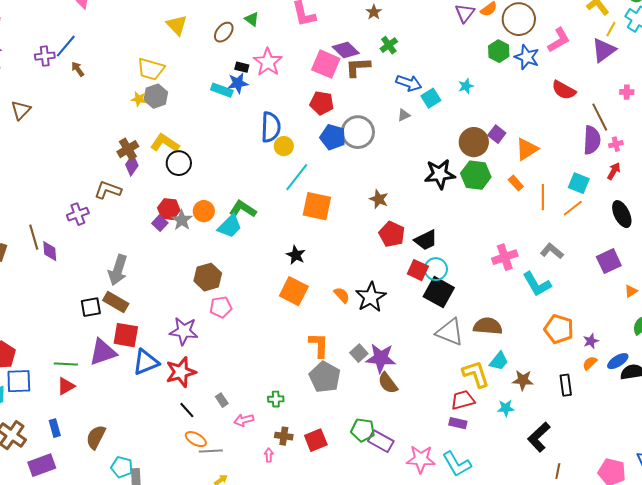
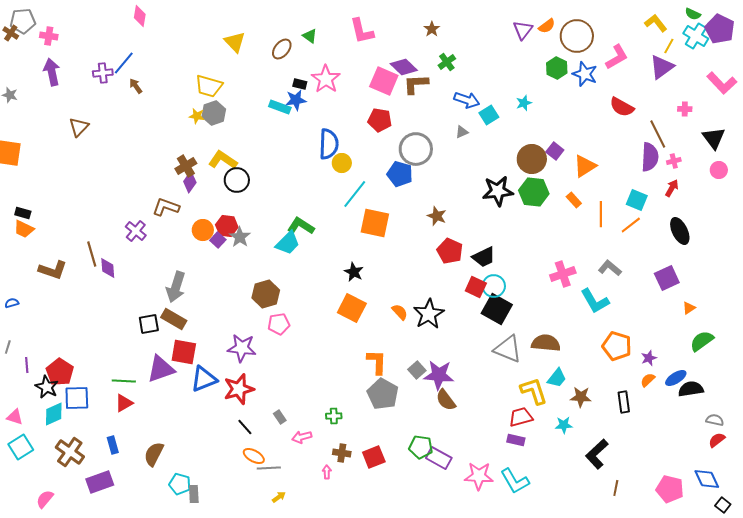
blue pentagon: (333, 137) -> (400, 174), moved
orange circle: (204, 211) -> (203, 230), moved
purple cross: (78, 214) -> (136, 231), turned -30

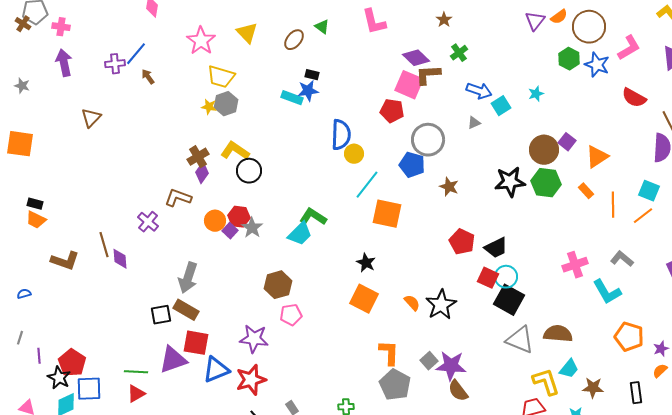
pink star: (326, 79) -> (201, 41), moved
pink square: (384, 81) -> (409, 85), moved
brown star: (437, 216) -> (449, 187), moved

